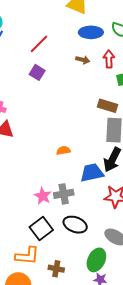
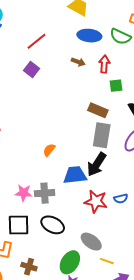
orange semicircle: (63, 150) -> (49, 150), turned -48
pink star: (43, 196) -> (24, 193), turned -30
black square: (41, 228) -> (19, 225), turned 30

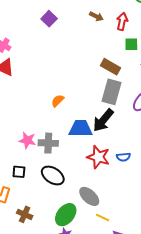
black square: (19, 225) -> (19, 172), size x0.6

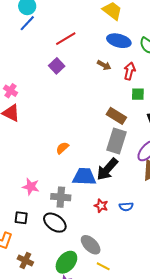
gray cross: (48, 143) -> (61, 197), moved
red star: (98, 157) -> (101, 206), size x0.6

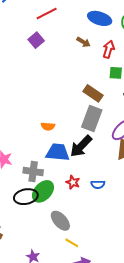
orange semicircle: (62, 148) -> (48, 126), moved, turned -136
black ellipse: (55, 223) -> (26, 197), turned -50
green ellipse: (66, 262) -> (43, 191), moved

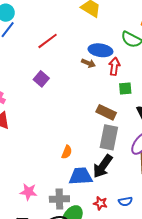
blue ellipse: (100, 18) -> (100, 50), moved
purple square: (36, 40) -> (41, 79), moved
orange semicircle: (48, 126) -> (67, 152), turned -64

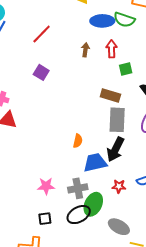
blue ellipse: (100, 50) -> (102, 21), moved
brown arrow: (88, 63) -> (85, 50), turned -96

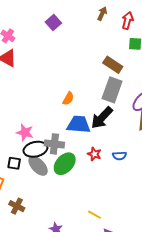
black ellipse: (79, 215) -> (35, 149), moved
gray ellipse: (119, 227) -> (38, 166), moved

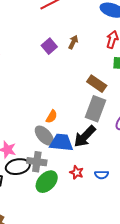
brown arrow: (102, 14) -> (73, 42), moved
purple square: (53, 23) -> (49, 46), moved
gray ellipse: (38, 166) -> (44, 136), moved

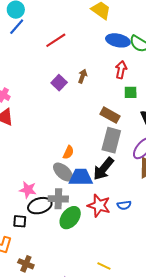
red star: (77, 172) -> (99, 206), size x1.6

